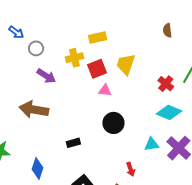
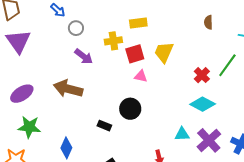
black circle: (113, 123) -> (130, 109), moved
black rectangle: (73, 143) -> (104, 126), turned 32

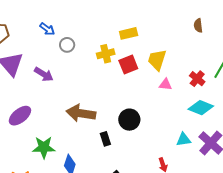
purple arrow: (84, 56) -> (44, 74), moved
pink triangle: (141, 76) -> (165, 84), moved
brown arrow: (68, 89) -> (81, 113), moved
black rectangle: (104, 126) -> (105, 139), turned 56
green star: (29, 127) -> (44, 147), moved

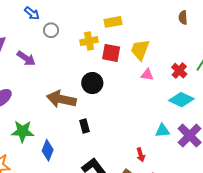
red square: (128, 65) -> (111, 53), turned 30
black circle: (129, 120) -> (92, 83), moved

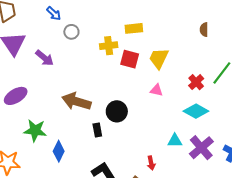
pink triangle: (147, 75) -> (156, 90), moved
black circle: (92, 83) -> (117, 111), moved

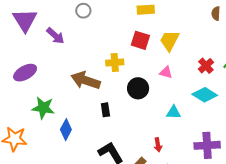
yellow cross: (109, 46) -> (115, 63), moved
black circle: (117, 111) -> (138, 88), moved
cyan triangle: (175, 141) -> (174, 112), moved
purple cross: (201, 148) -> (207, 145), moved, turned 35

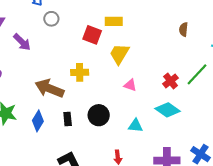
red square: (140, 40) -> (92, 35), moved
yellow trapezoid: (170, 41) -> (119, 54), moved
black circle: (138, 88) -> (99, 115), moved
blue diamond: (66, 130) -> (38, 121), moved

